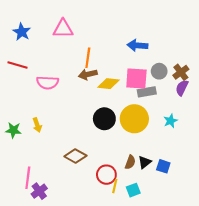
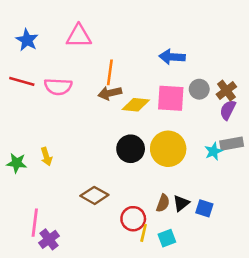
pink semicircle: (47, 83) -> (58, 87), moved
gray rectangle: (147, 92) -> (232, 144), moved

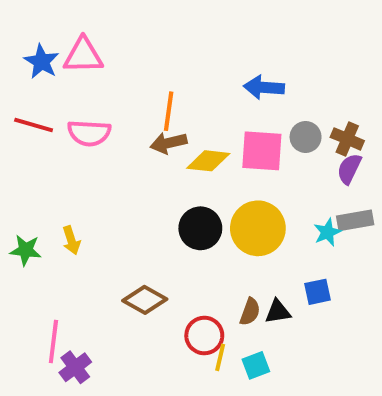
pink triangle: (79, 36) -> (83, 56), moved
brown cross: (226, 90) -> (347, 139), turned -30
black triangle: (181, 203) -> (278, 312), turned 30
blue square: (204, 208) -> (317, 292), moved, turned -30

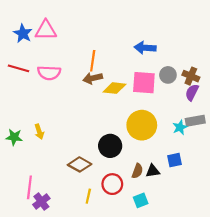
black circle: (200, 228) -> (110, 146), moved
yellow line: (220, 357) -> (88, 196), moved

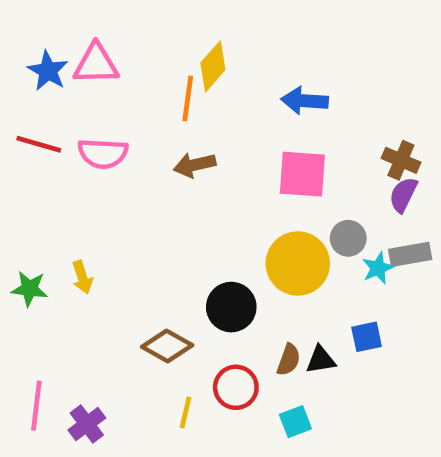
orange line: (93, 61) -> (188, 98), moved
gray circle: (168, 75) -> (348, 238), moved
yellow diamond: (114, 88) -> (213, 66), moved, turned -55
pink line: (29, 187) -> (36, 406), moved

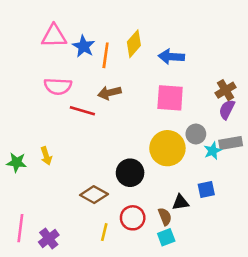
yellow diamond: (213, 66) -> (134, 44), moved
blue star: (48, 71) -> (84, 46), moved
red line: (39, 144) -> (82, 111), moved
brown cross: (401, 160) -> (226, 90), turned 36
brown semicircle: (289, 360) -> (165, 217), moved, turned -42

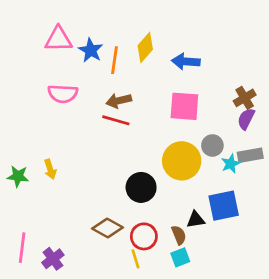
red line: (82, 111) -> (116, 120), moved
blue square: (206, 189) -> (224, 206), size x1.6
brown diamond: (94, 195) -> (107, 228), moved
yellow line: (104, 232) -> (135, 259), moved, turned -30

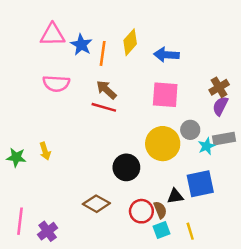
brown arrow: (119, 101) -> (106, 90), turned 55
red circle: (144, 236) -> (141, 211), moved
yellow line: (135, 259) -> (190, 231), moved

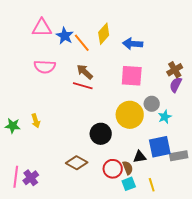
orange line: (103, 53) -> (82, 43), turned -48
gray rectangle: (224, 139) -> (179, 156), moved
purple cross: (48, 231) -> (31, 178), moved

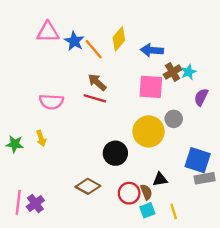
pink semicircle: (45, 67) -> (51, 102), moved
brown cross: (175, 70) -> (173, 72), moved
cyan star: (165, 117) -> (189, 72), moved
blue square: (160, 147) -> (198, 160), moved, turned 30

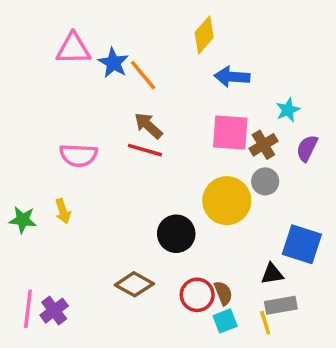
yellow diamond: (119, 39) -> (204, 35), moved
brown cross: (173, 72) -> (263, 145), moved
gray rectangle: (205, 178) -> (281, 305), moved
black triangle: (160, 179) -> (272, 274), moved

